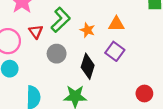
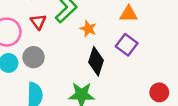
orange star: (87, 30) -> (88, 29), moved
gray circle: (57, 54) -> (33, 57), moved

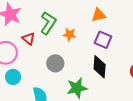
gray circle: (33, 57) -> (55, 63), moved
black diamond: (96, 61) -> (100, 67), moved

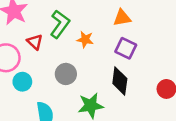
cyan circle: (13, 77) -> (22, 82), moved

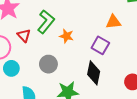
orange triangle: (122, 18) -> (113, 22), moved

